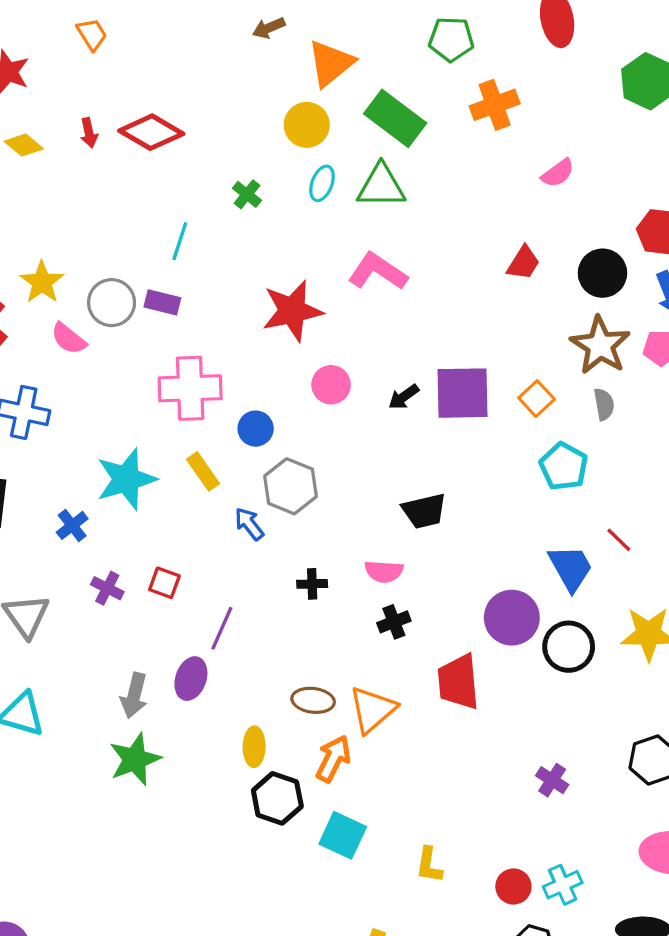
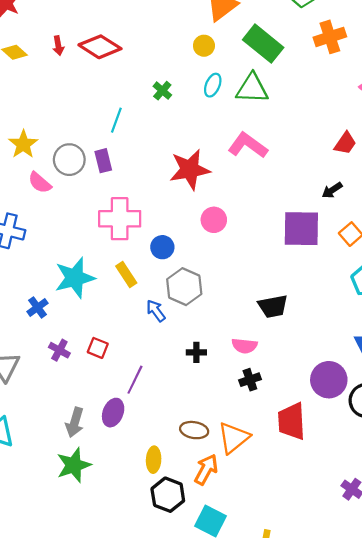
yellow circle: (307, 125) -> (204, 46), size x0.7
purple rectangle: (162, 302) -> (103, 161), turned 60
black arrow: (404, 397) -> (332, 190), moved

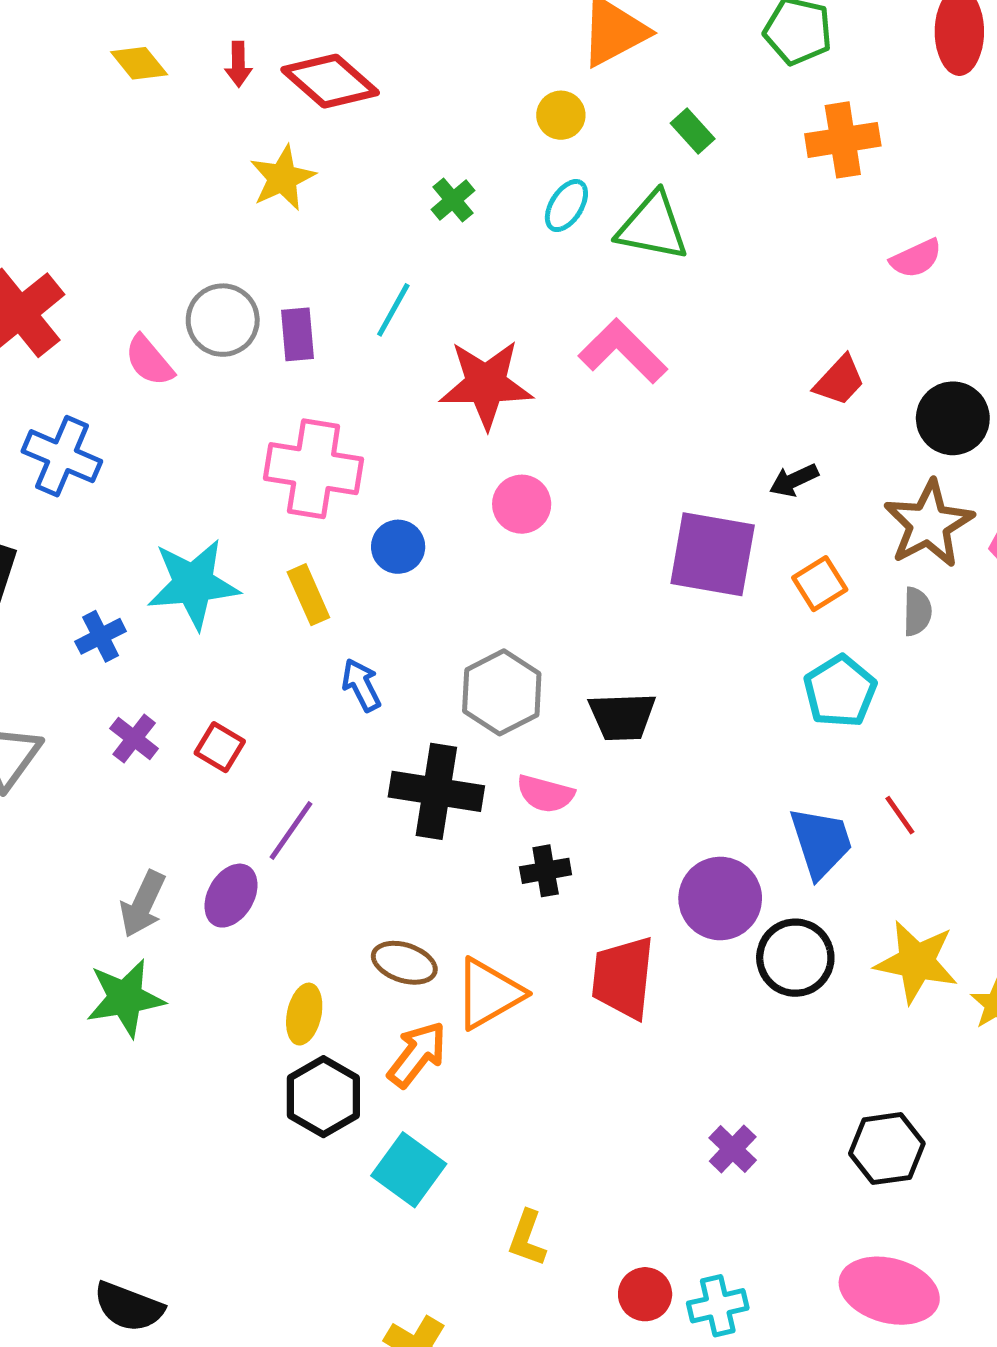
green rectangle: (263, 44) -> (693, 131), size x0.5
cyan line: (116, 120) -> (393, 310), moved
yellow star: (23, 144) -> (283, 178), moved
gray hexagon: (184, 287) -> (502, 692), moved
black cross: (196, 352) -> (436, 791), size x2.0

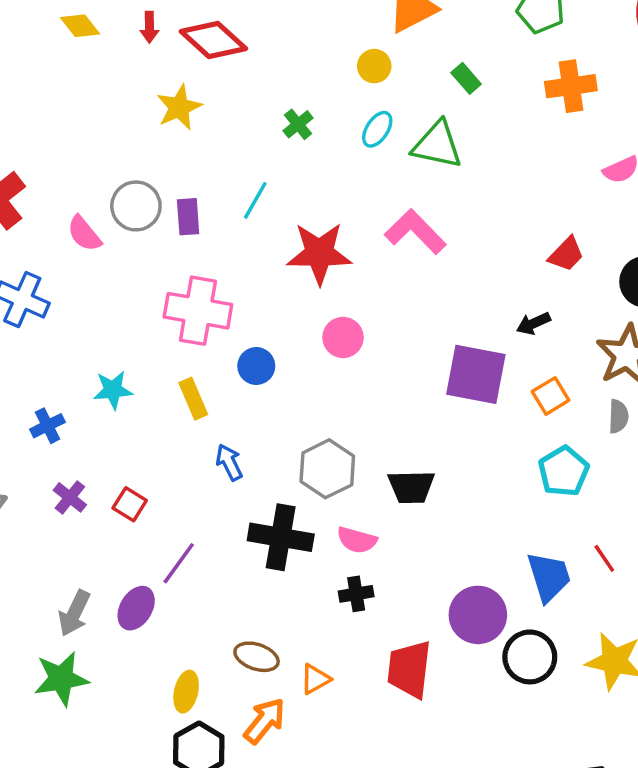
cyan star: (193, 584) -> (113, 390), size x0.6
orange triangle: (489, 994) -> (315, 679), size x0.6

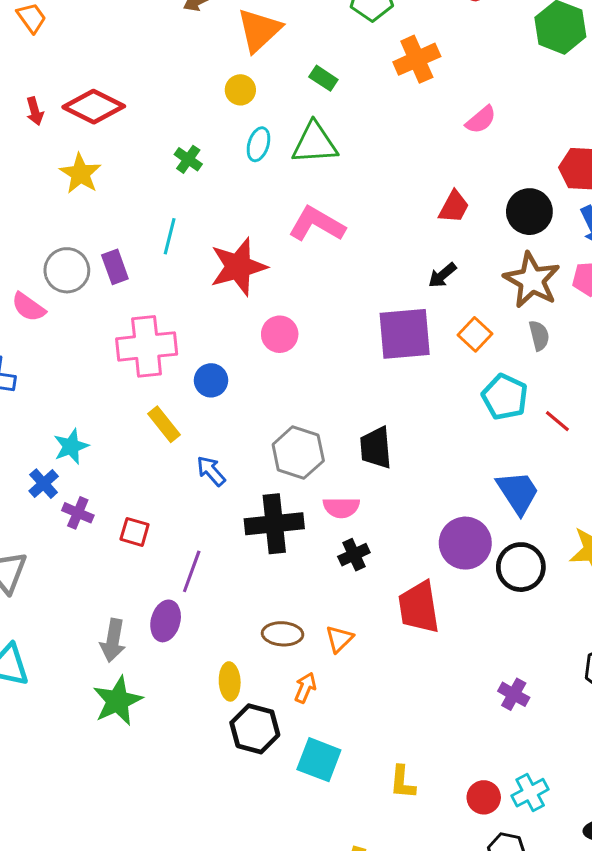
cyan star: (113, 390) -> (71, 446), moved
black trapezoid: (411, 487) -> (376, 448), turned 102
purple cross: (70, 497) -> (78, 513), moved
red line: (604, 558) -> (557, 421), moved
orange arrow: (265, 721) -> (305, 688), size x0.7

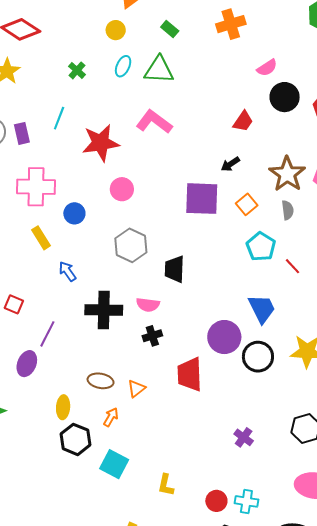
black circle: (529, 212) -> (285, 97), moved
gray hexagon: (298, 453) -> (131, 245), moved
cyan cross: (530, 793) -> (246, 501), turned 30

